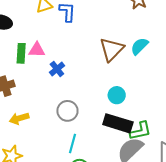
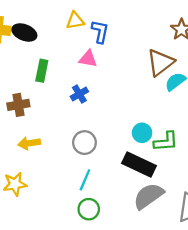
brown triangle: (112, 49) -> (160, 62), moved
pink triangle: (37, 50) -> (88, 59), moved
green L-shape: (140, 131) -> (166, 142), moved

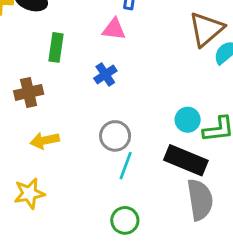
cyan line: (85, 180) -> (126, 166), moved
gray semicircle: (148, 196) -> (200, 200), turned 120

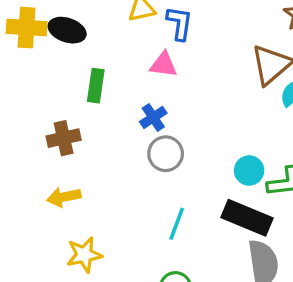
gray circle: (115, 136) -> (166, 154), moved
yellow arrow: (45, 140) -> (64, 197), moved
yellow star: (29, 193) -> (84, 255), moved

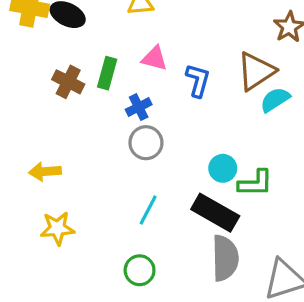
blue L-shape: (179, 23) -> (198, 80), moved
green rectangle: (96, 86) -> (107, 73), moved
brown cross: (64, 138) -> (68, 82), moved, turned 32

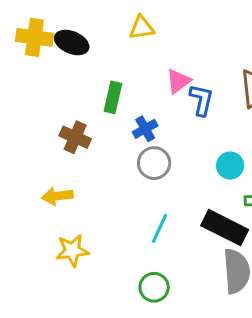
pink triangle: (154, 58) -> (178, 81), moved, turned -48
brown cross: (68, 82) -> (75, 137), moved
cyan circle: (223, 168) -> (230, 166), moved

